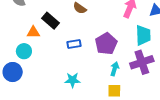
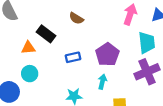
cyan circle: (24, 51) -> (30, 74), moved
cyan arrow: (115, 69) -> (102, 82), moved

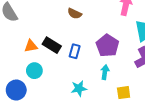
black rectangle: (46, 34) -> (52, 45), moved
blue rectangle: (73, 57) -> (75, 51), turned -56

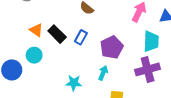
orange triangle: (31, 46) -> (36, 30), turned 32
blue rectangle: (75, 51) -> (81, 37), moved

